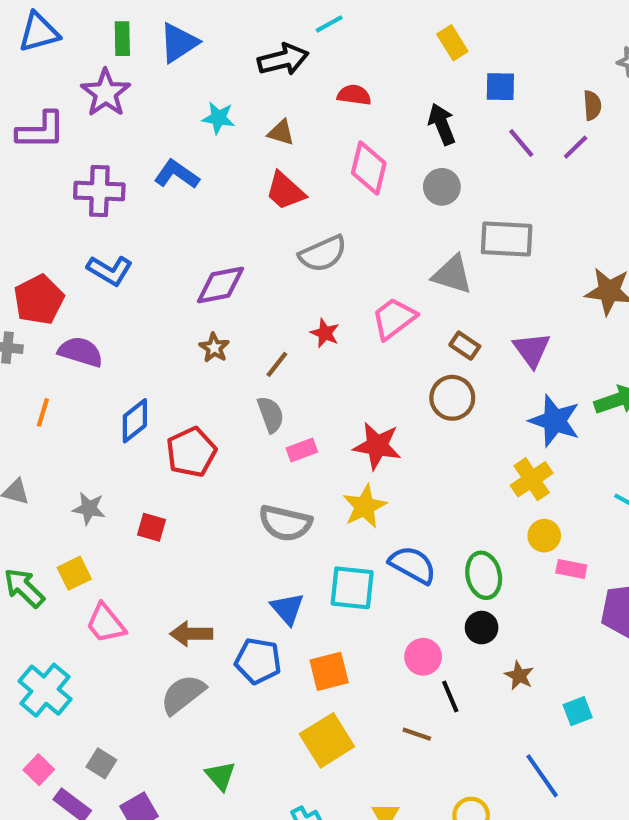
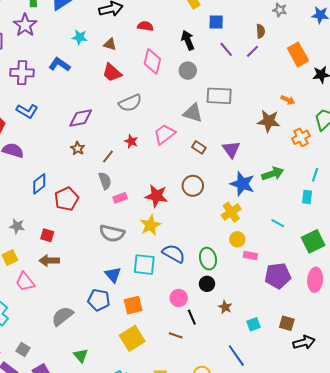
brown circle: (452, 398) -> (193, 186), moved
brown arrow: (191, 634) -> (49, 261), moved

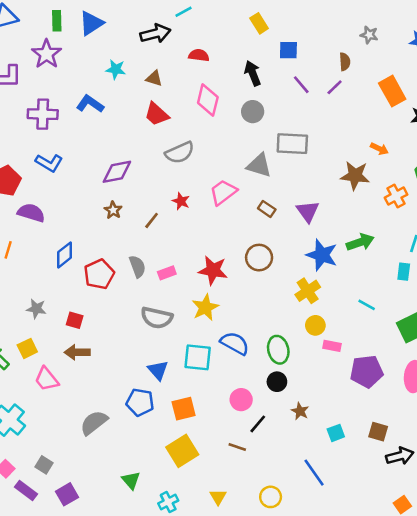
gray semicircle: (105, 181) -> (137, 266), moved
black line: (192, 317) -> (258, 424), turned 63
green triangle: (81, 356) -> (131, 480), moved

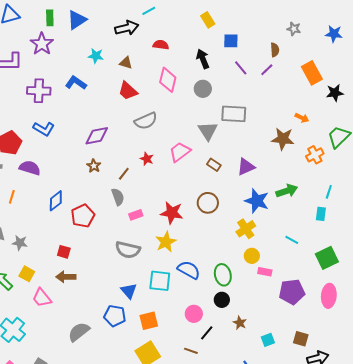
gray triangle: (259, 165) -> (208, 131), turned 40
purple triangle: (308, 211) -> (246, 167), turned 42
gray semicircle: (137, 266) -> (118, 197), moved
gray star: (36, 309) -> (20, 243), moved
yellow square: (27, 348) -> (27, 274), turned -35

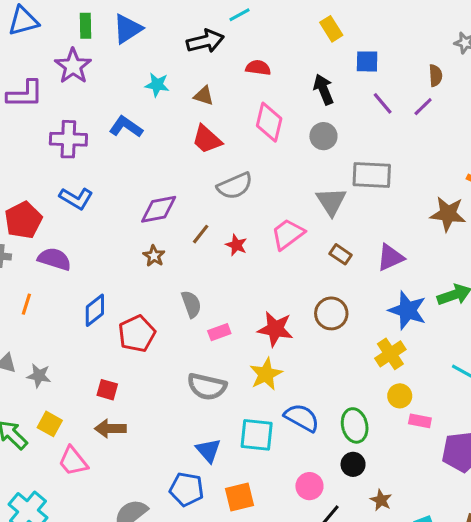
brown line: (124, 174) -> (201, 234), moved

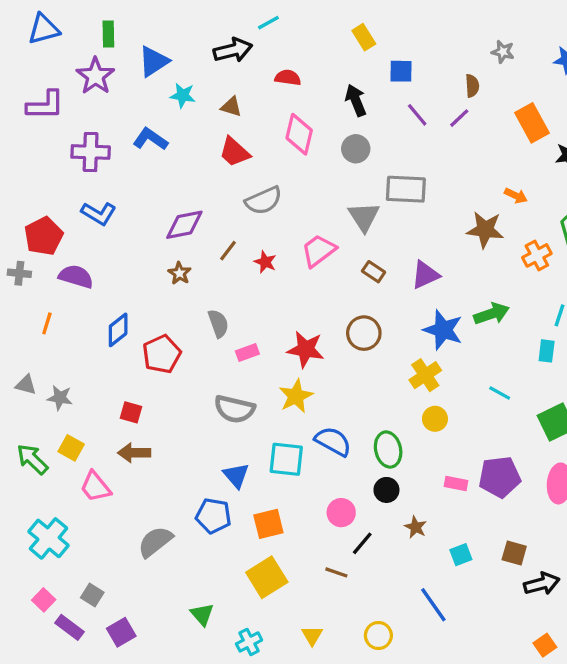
blue triangle: (128, 29) -> (154, 61), moved
pink rectangle: (420, 421) -> (456, 483), moved

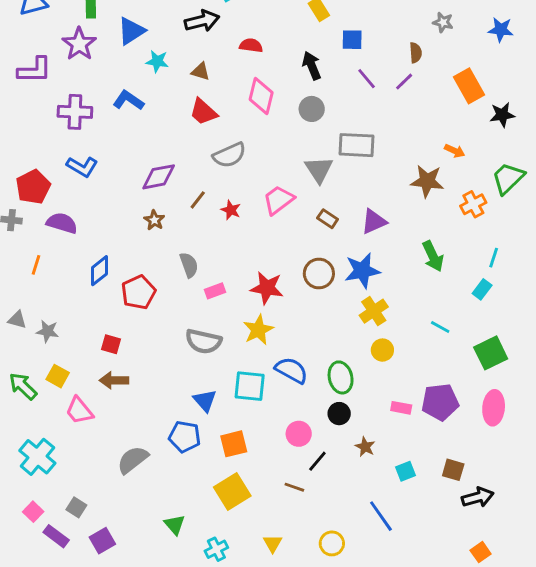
green arrow: (492, 314) -> (433, 256), turned 84
blue star: (443, 330) -> (362, 271), moved, turned -30
cyan rectangle: (547, 351) -> (482, 289), turned 30

